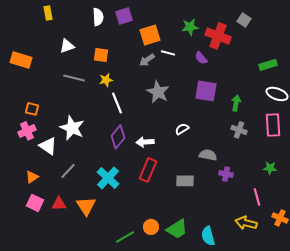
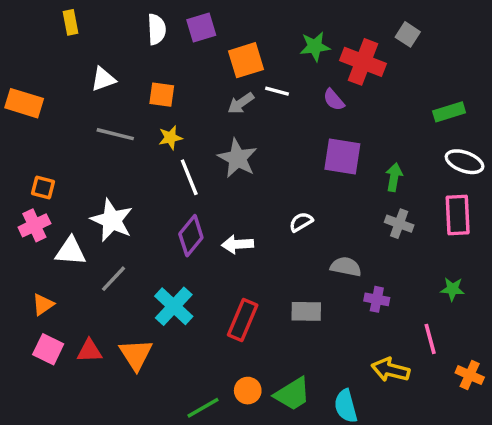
gray star: (158, 92) -> (237, 158), moved
white triangle: (48, 146) -> (71, 251), turned -30
red rectangle: (148, 170) -> (243, 320), moved
gray line: (68, 171) -> (114, 279), moved
yellow arrow: (246, 223) -> (391, 370), moved

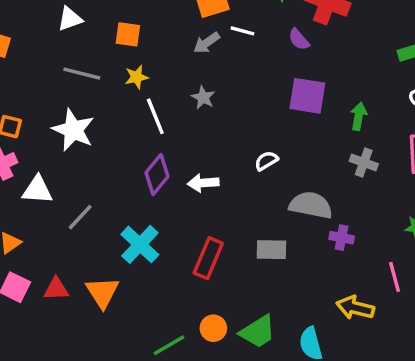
gray star: (237, 158) -> (203, 98), size x0.6
white star: (112, 220) -> (73, 130), moved
gray semicircle: (346, 267) -> (311, 205), size x1.4

